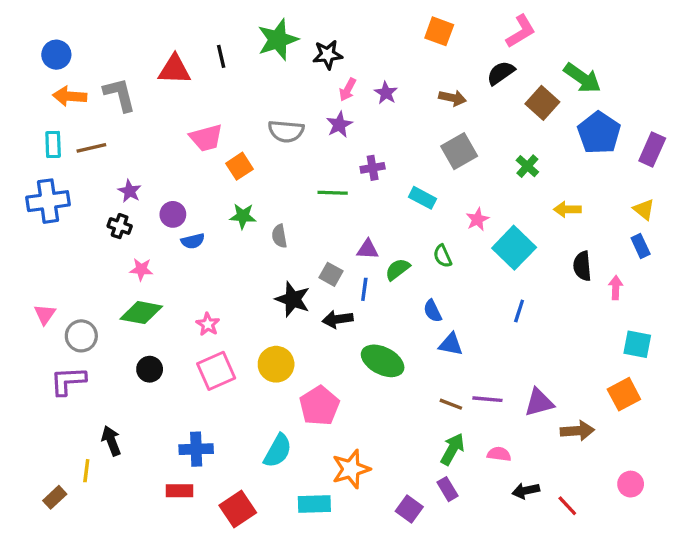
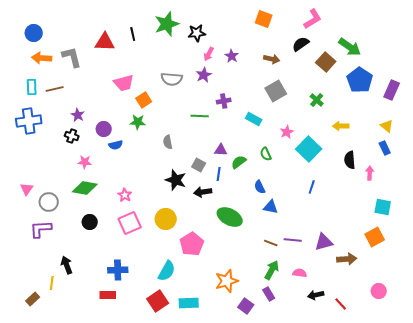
green star: (243, 216) -> (138, 122), moved
orange star: (351, 469) -> (227, 281), moved
red square: (238, 509) -> (158, 301), moved

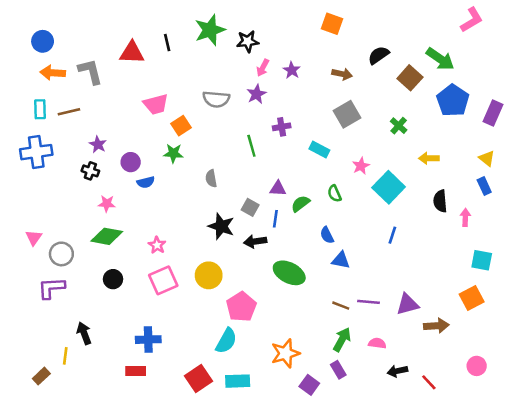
pink L-shape: (313, 19) -> (472, 20), moved
green line: (200, 116) -> (251, 146), turned 72
cyan semicircle: (167, 271) -> (226, 341), moved

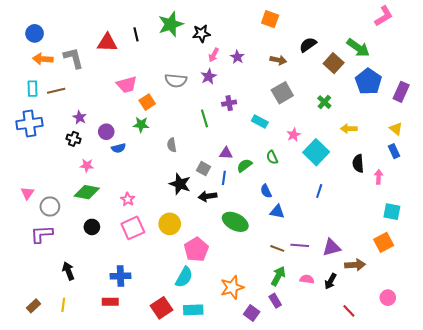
yellow line: (65, 356) -> (63, 305), moved
black arrow: (397, 371) -> (330, 281), moved, turned -49

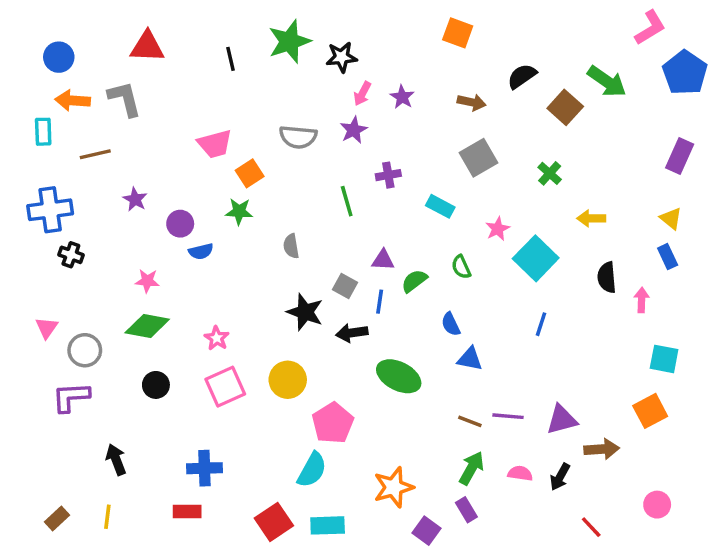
red triangle: (107, 43) -> (147, 47), moved
blue pentagon: (368, 82) -> (685, 73), moved
cyan rectangle: (33, 89) -> (43, 132), moved
black cross: (73, 139) -> (71, 255), moved

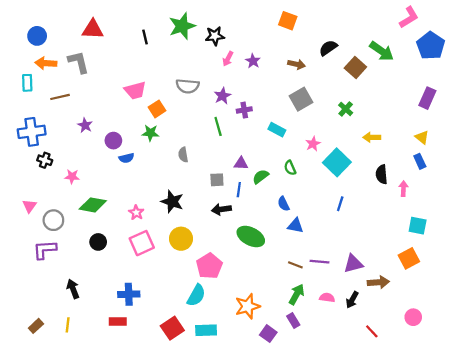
purple star: (354, 130) -> (222, 96), moved
pink star: (147, 281) -> (72, 177), moved
gray square: (345, 286) -> (217, 180), turned -32
black star: (305, 312) -> (172, 202), moved

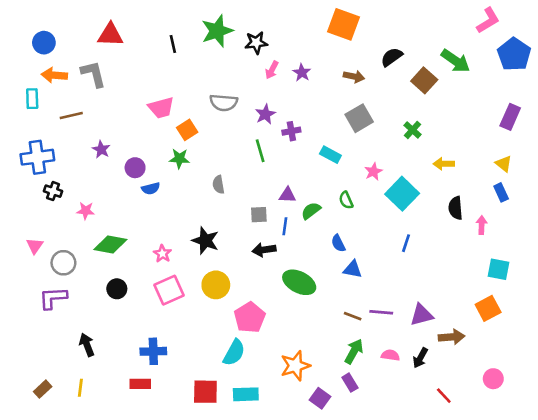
orange square: (288, 21) -> (343, 24), size x1.4
red square: (172, 328) -> (205, 392), turned 35

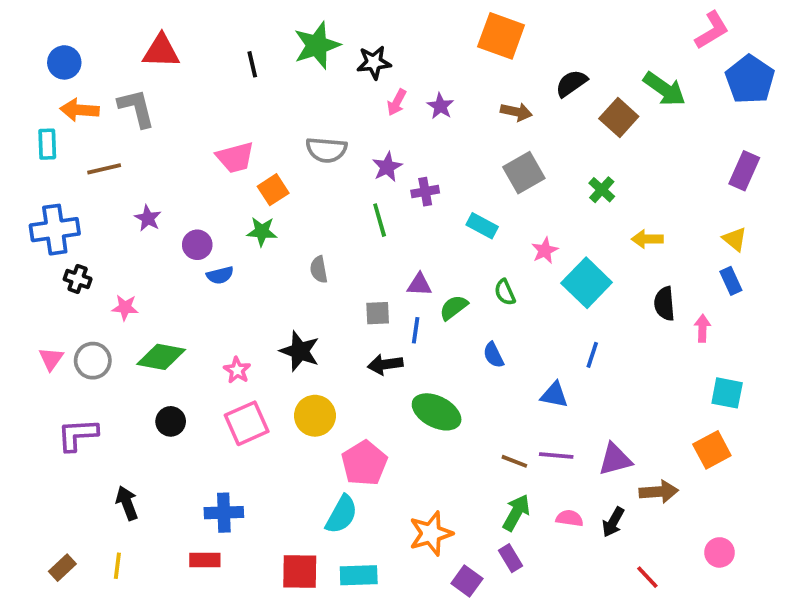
gray circle: (63, 263) -> (93, 361), moved
blue triangle: (353, 269) -> (554, 395), moved

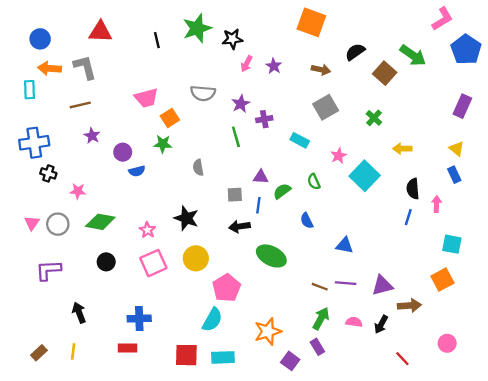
brown line: (104, 169) -> (80, 105), moved
blue line: (592, 355) -> (408, 217), moved

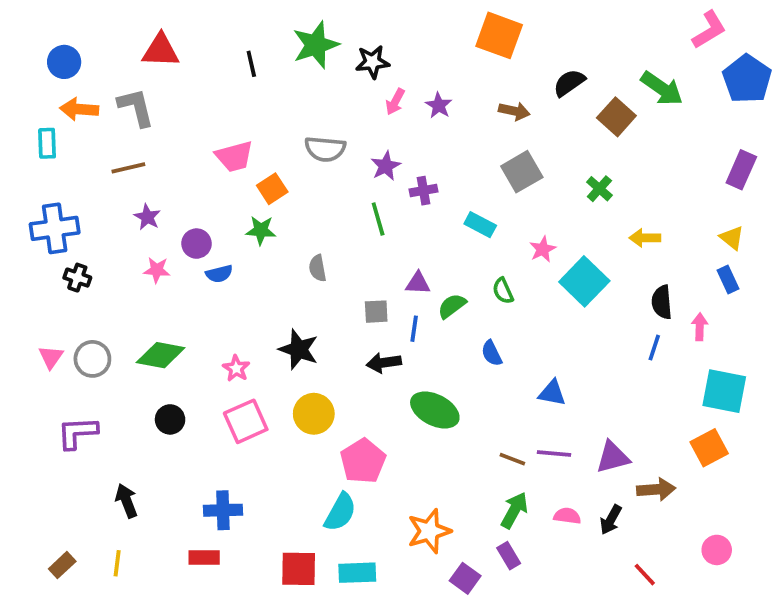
pink star: (78, 191) -> (157, 270), moved
cyan square: (452, 244) -> (724, 391), size x1.4

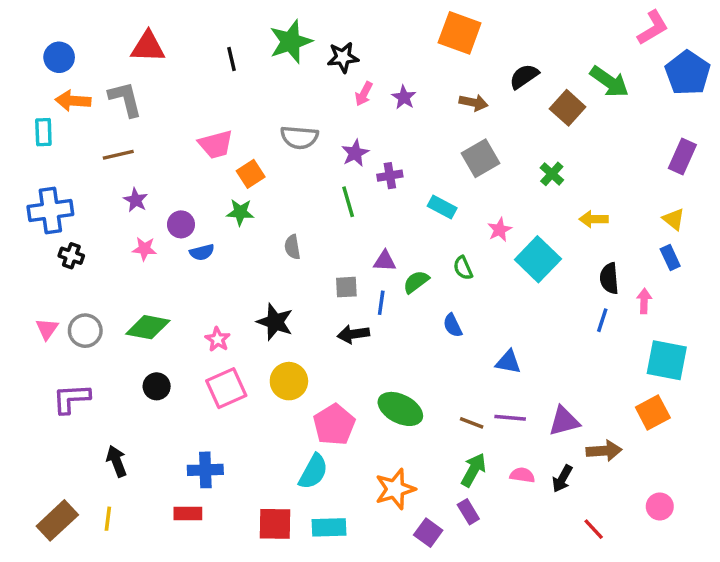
green ellipse: (435, 410) -> (400, 409), moved
brown rectangle: (62, 565) -> (57, 520), size x1.6

